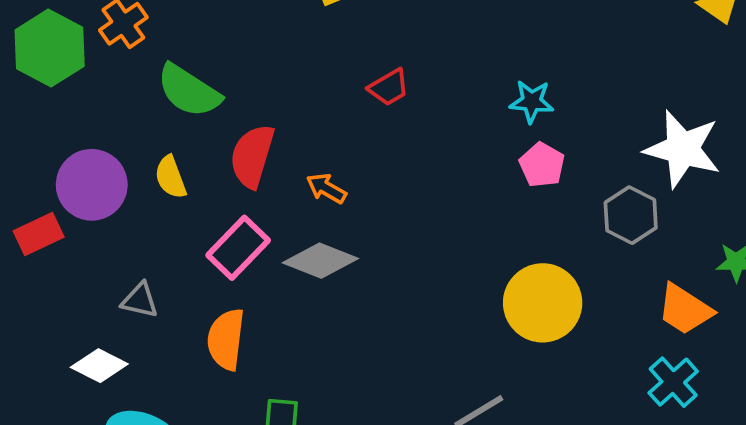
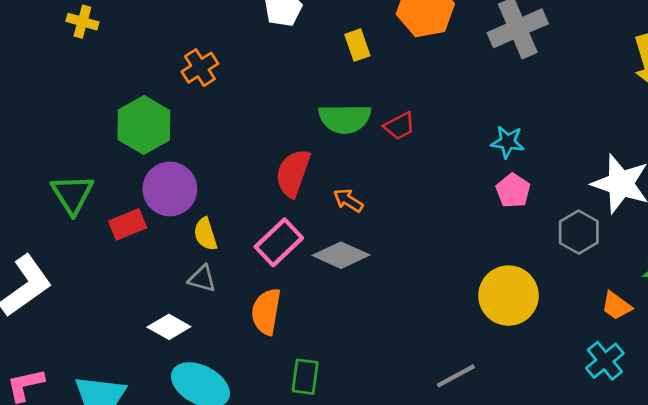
green hexagon: (50, 48) -> (144, 125), moved
green semicircle: (189, 91) -> (345, 119), moved, turned -36
yellow semicircle: (171, 177) -> (205, 234), moved
orange trapezoid: (685, 309) -> (616, 306), size x0.7

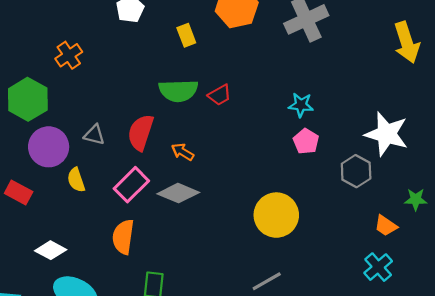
red rectangle: (128, 224) -> (19, 193), moved, turned 52
gray triangle: (202, 279) -> (94, 135), moved
yellow circle: (509, 296) -> (276, 215), moved

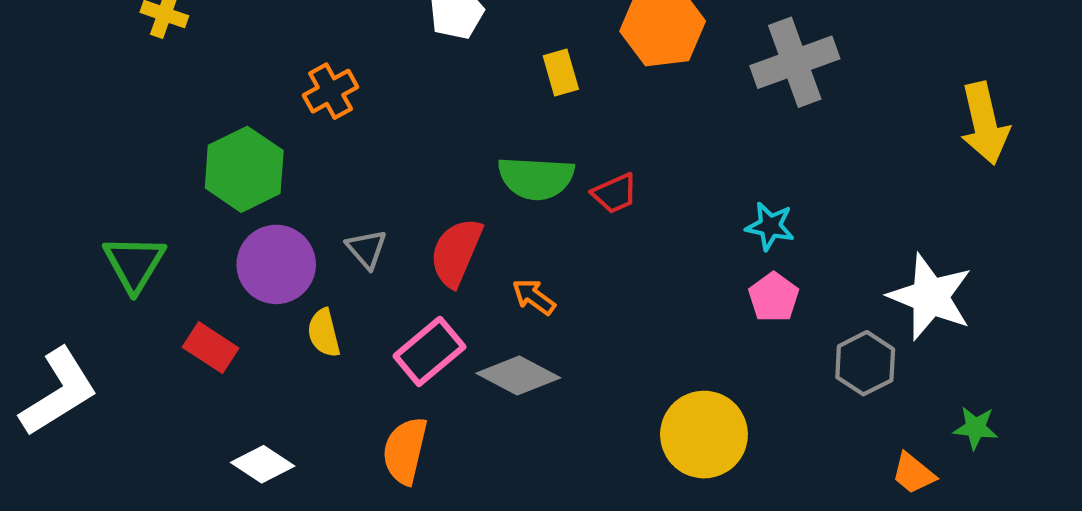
gray triangle: (94, 135) -> (366, 249), turned 30

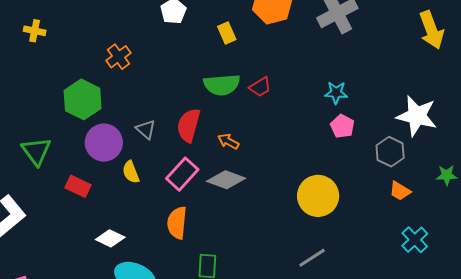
orange trapezoid: (913, 474) -> (400, 191), moved

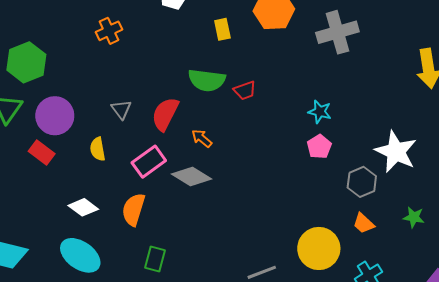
green hexagon: (83, 99) -> (26, 62), moved
purple circle: (104, 143) -> (55, 116), moved
yellow circle: (318, 196) -> (319, 248), moved
white diamond: (110, 238) -> (83, 207), moved

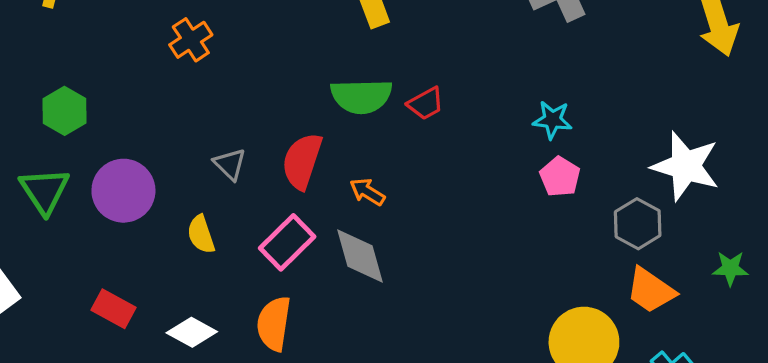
green hexagon: (26, 62) -> (64, 111), size x0.7
red rectangle: (42, 152) -> (113, 309), moved
gray diamond: (192, 176) -> (360, 256), turned 51
orange trapezoid: (364, 223) -> (651, 290), size x1.4

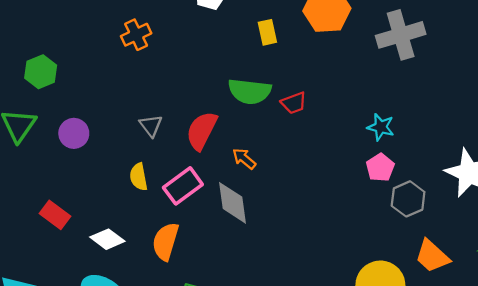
purple circle: (123, 191) -> (74, 133), size x0.7
gray hexagon: (638, 224) -> (408, 199), moved
yellow semicircle: (201, 234) -> (139, 177), moved

